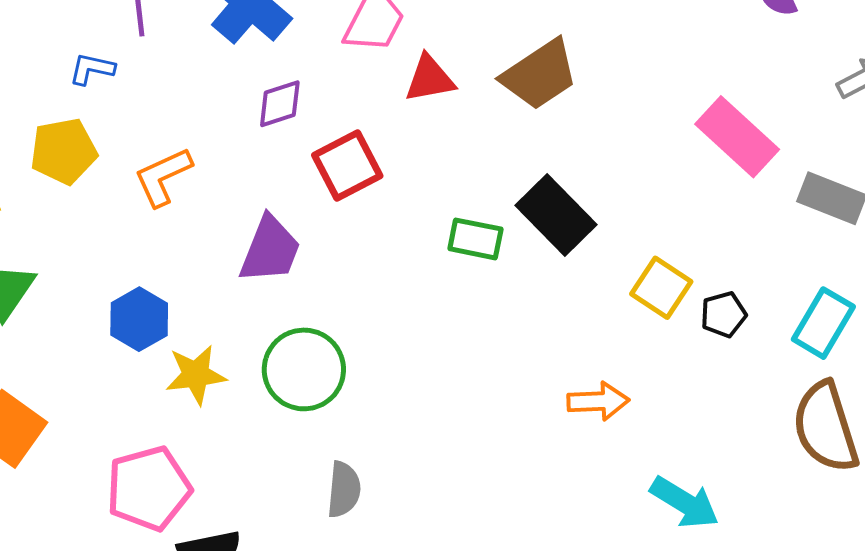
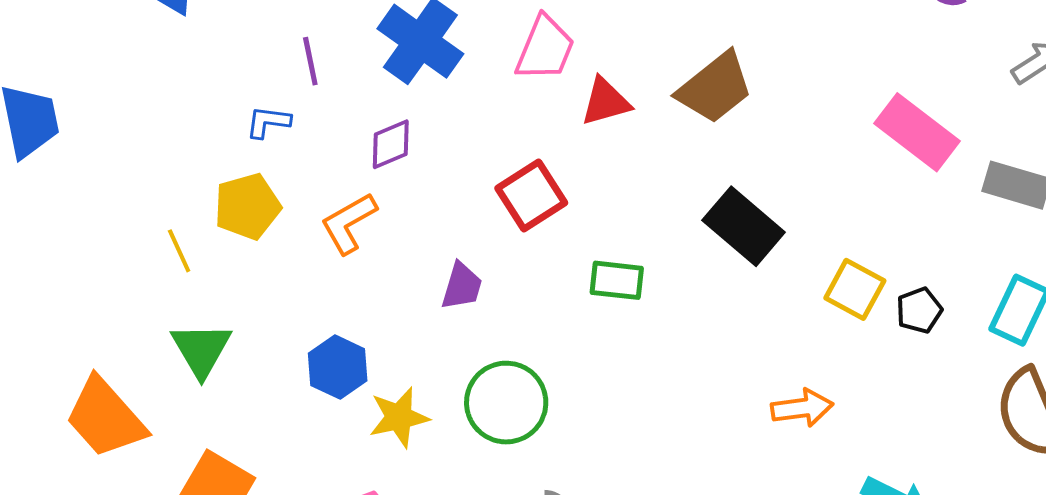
purple diamond: (280, 104) -> (391, 144), moved
green rectangle: (475, 239) -> (617, 280), moved
purple trapezoid: (270, 250) -> (462, 286), size x0.7

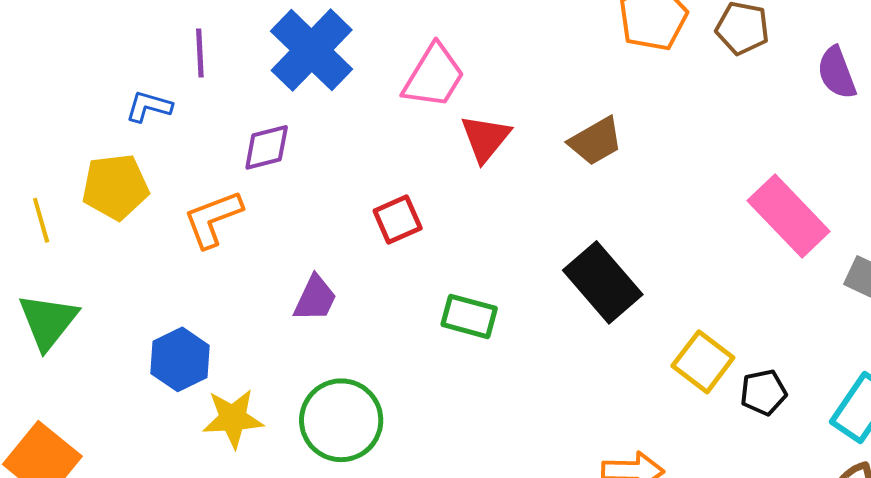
brown trapezoid: (715, 88) -> (596, 141), size x0.7
red triangle: (605, 102) -> (485, 138), turned -44
red square: (531, 196) -> (398, 220), size x0.7

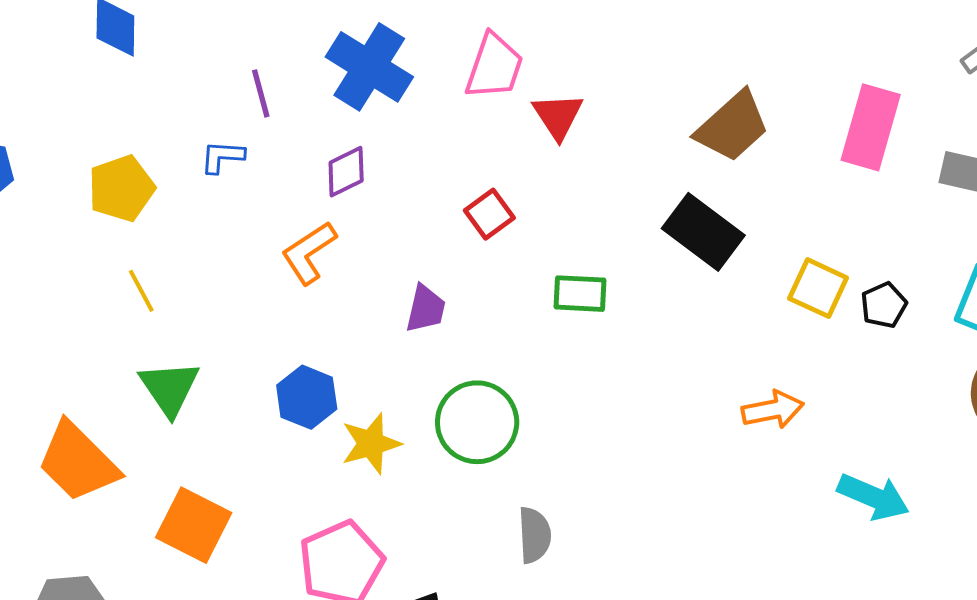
brown trapezoid: (596, 141) -> (732, 126), moved, size x1.4
yellow pentagon: (115, 187) -> (121, 188), moved
pink rectangle: (789, 216) -> (871, 127), turned 72

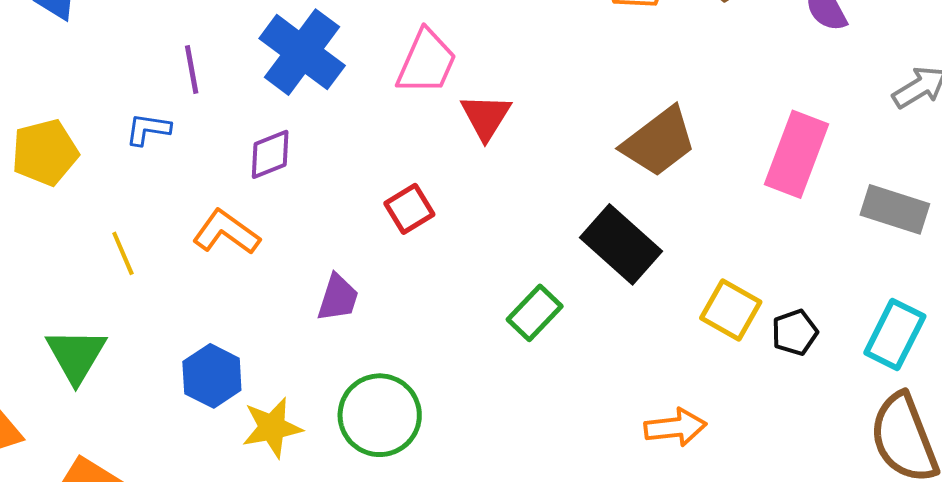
orange L-shape: (309, 253) -> (226, 232), turned 64
yellow line: (141, 291) -> (123, 253), moved
green rectangle: (580, 294) -> (535, 313), moved, turned -54

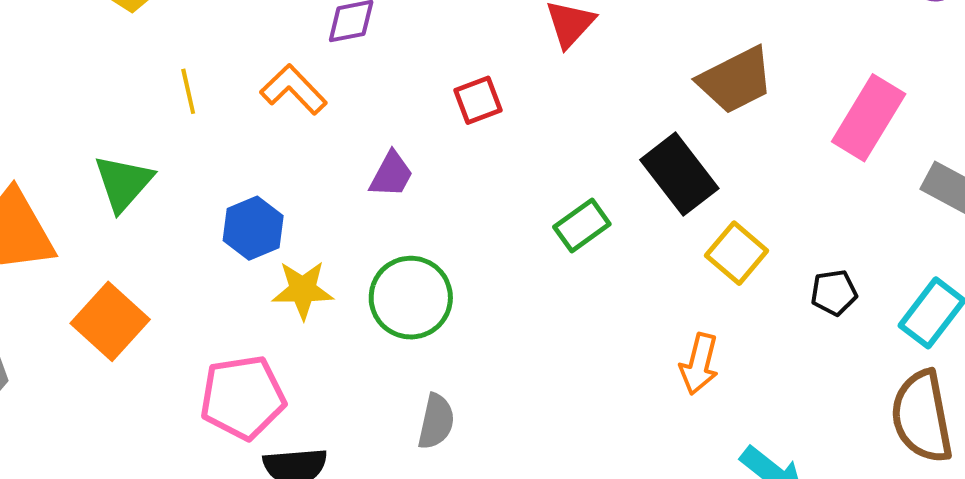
yellow square: (731, 310) -> (737, 253), moved
orange arrow: (675, 427) -> (699, 364), turned 100

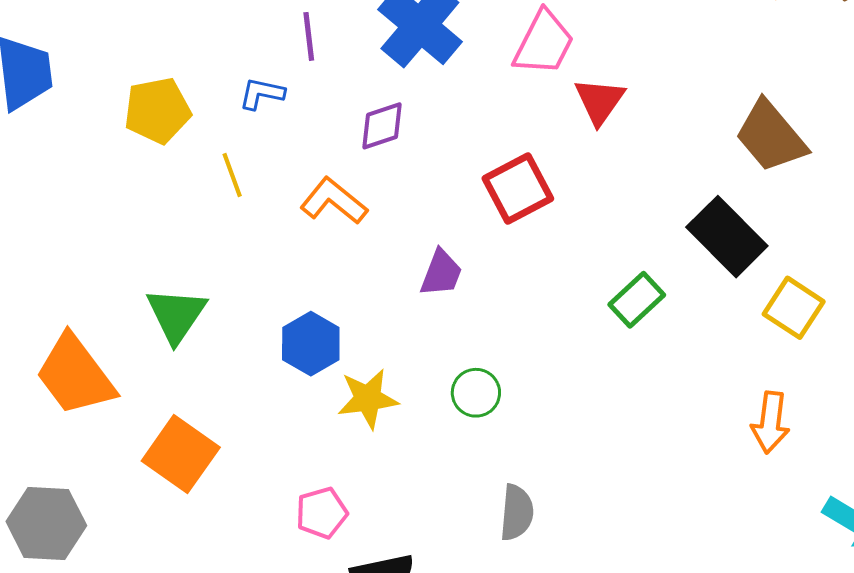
brown trapezoid: (736, 80) -> (771, 136), turned 84
yellow line: (188, 91) -> (232, 175), moved
red square: (478, 100) -> (518, 189), size x1.4
green circle: (411, 298) -> (476, 393), size x0.6
pink pentagon: (243, 397) -> (322, 513), size x0.6

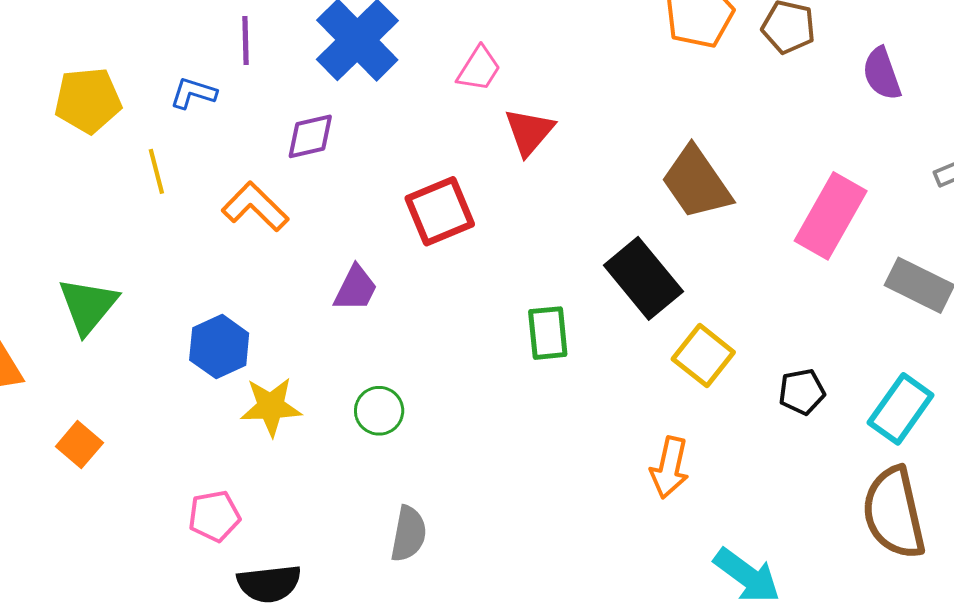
pink trapezoid: (544, 43) -> (479, 69), size x0.7
green rectangle: (637, 300) -> (548, 333), turned -58
orange square: (181, 454) -> (79, 445), size x0.6

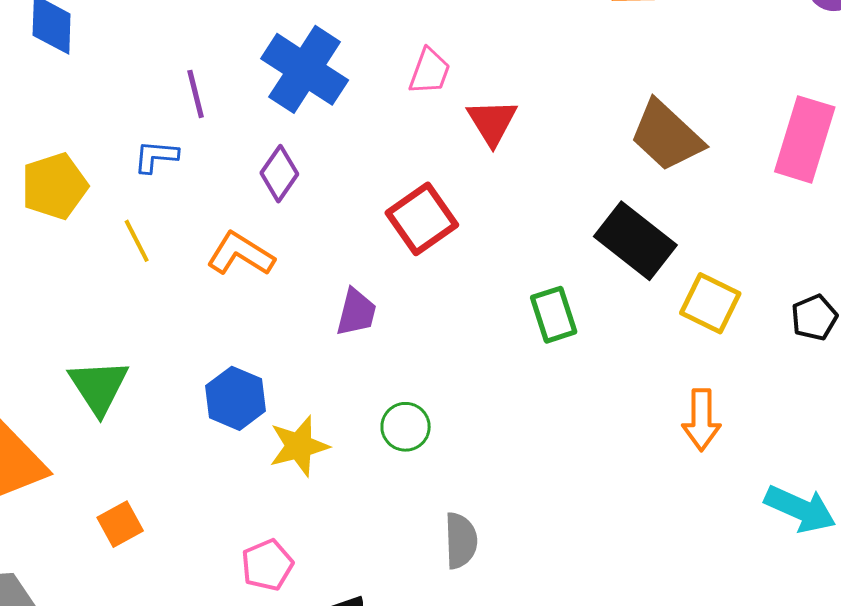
purple diamond: (310, 136) -> (279, 174), turned -30
orange square: (79, 445) -> (120, 524), turned 33

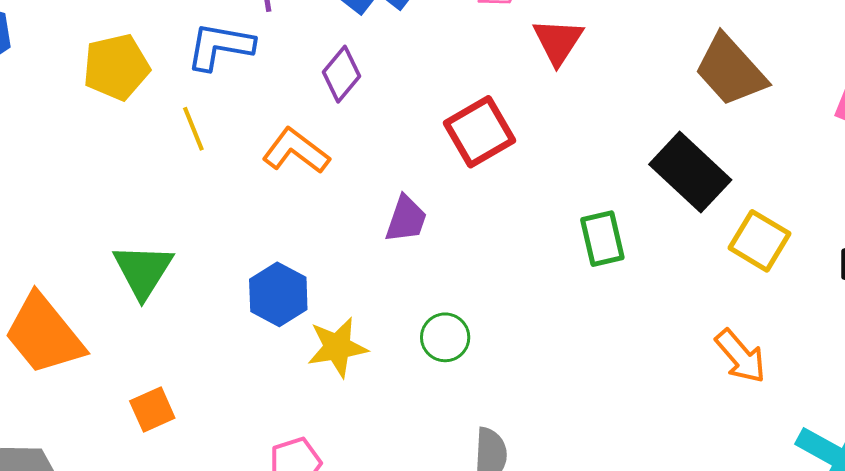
blue L-shape: (156, 156) -> (220, 46), size x1.5
orange arrow: (701, 420) -> (740, 356), turned -46

